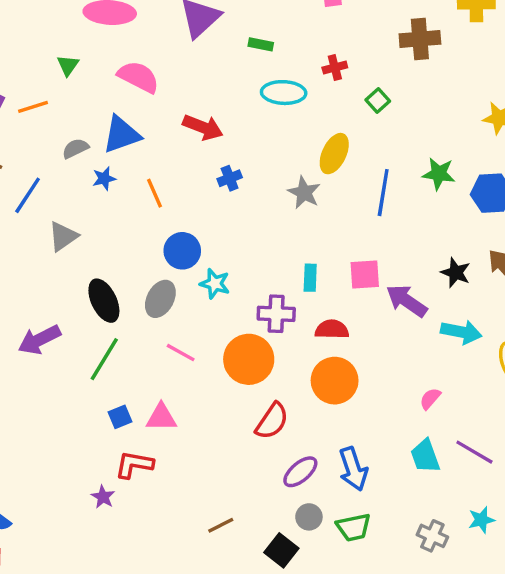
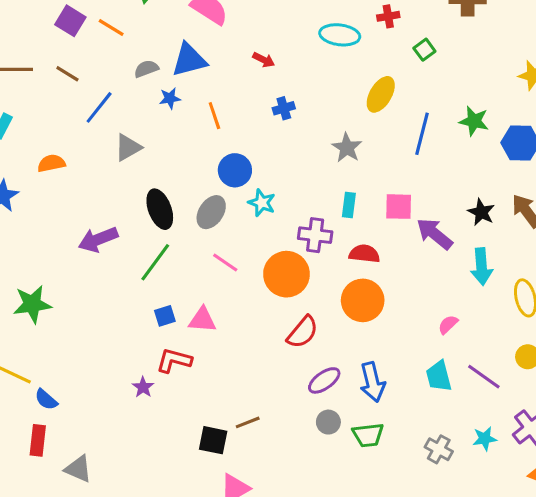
orange line: (33, 107) -> (111, 28), turned 44
red arrow: (203, 127) -> (264, 60), size x0.6
gray star: (304, 193) -> (347, 148), moved
cyan arrow: (461, 332) -> (482, 267), turned 69
black square: (281, 550) -> (213, 440), moved, turned -32

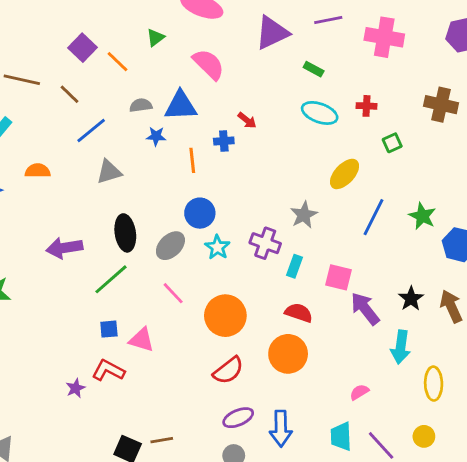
blue cross: (284, 108) -> (224, 141), moved
purple cross: (315, 235) -> (265, 243), moved

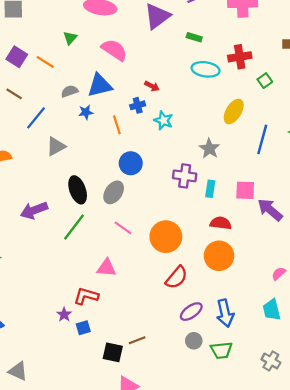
red cross: (366, 106) -> (240, 57), size x1.5
cyan star: (217, 247) -> (163, 120), moved
blue square: (109, 329) -> (83, 328), moved

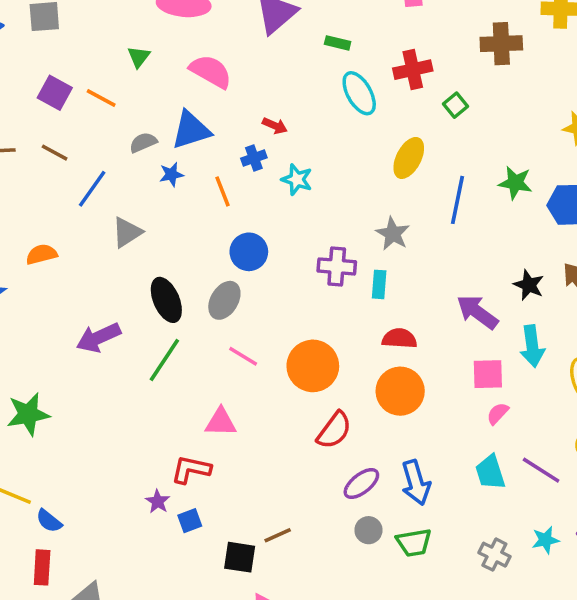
cyan ellipse: (206, 69) -> (359, 93), turned 56
gray star: (209, 149) -> (393, 234), moved
pink square: (245, 190) -> (488, 374), moved

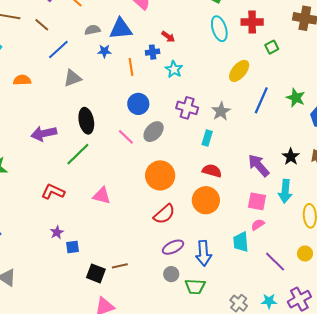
purple cross: (337, 266) -> (187, 108), moved
gray ellipse: (224, 300) -> (154, 132), moved
pink line: (243, 356) -> (126, 137), moved
red L-shape: (191, 470) -> (53, 192), moved
cyan trapezoid: (490, 472) -> (241, 242), moved

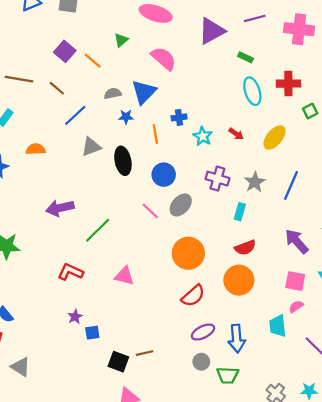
blue triangle: (121, 29) -> (144, 92), turned -40
red arrow: (168, 37) -> (236, 134), moved
blue line: (261, 100) -> (291, 186), moved
black ellipse: (86, 121) -> (123, 161), moved
red semicircle: (212, 171) -> (245, 248), turned 144

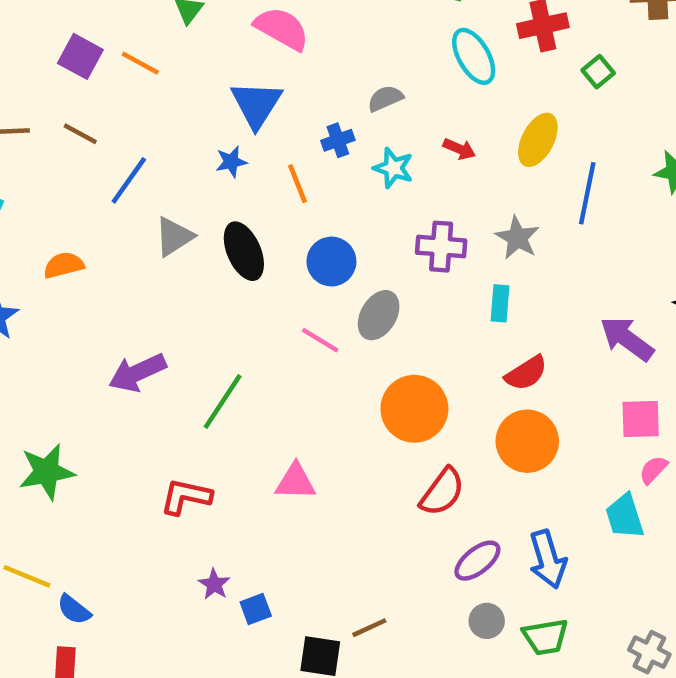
gray semicircle: (113, 93) -> (385, 98), moved
blue line: (291, 186) -> (587, 193), moved

